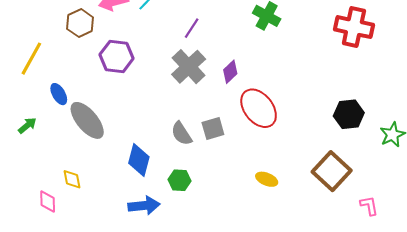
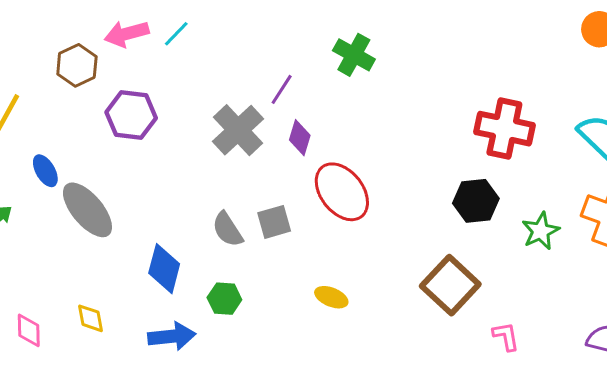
red cross: (354, 27) -> (504, 129), moved
purple line: (192, 28) -> (282, 89), moved
purple diamond: (230, 72) -> (300, 138), turned -30
yellow diamond: (72, 179) -> (90, 318), moved
yellow ellipse: (267, 179) -> (331, 297), moved

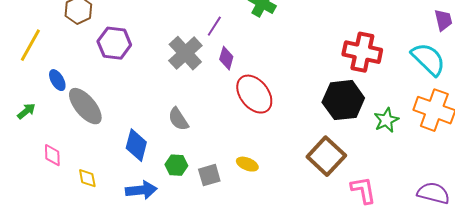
black hexagon: (476, 201) -> (343, 100), size x1.4
gray square: (274, 222) -> (209, 175), moved
pink diamond: (29, 330) -> (52, 155), moved
pink L-shape: (506, 336) -> (363, 190), size x1.4

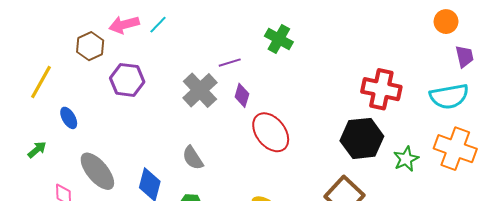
purple line: (214, 26) -> (230, 63), turned 40
cyan semicircle: (428, 59) -> (449, 96), turned 126
gray ellipse: (85, 106) -> (97, 171), moved

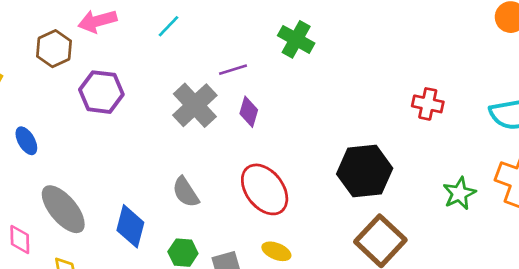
cyan line: (158, 25) -> (168, 26), moved
red cross: (381, 89) -> (428, 104), size x0.6
red ellipse: (271, 132) -> (265, 189), moved
black hexagon: (362, 138) -> (365, 171), moved

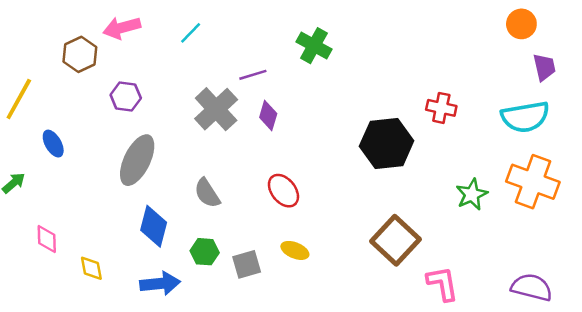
purple hexagon: (101, 92) -> (126, 96), size x0.7
black hexagon: (365, 171) -> (387, 144), moved
red ellipse: (265, 189) -> (283, 191), size x0.7
gray ellipse: (63, 209) -> (137, 160), moved, turned 66

